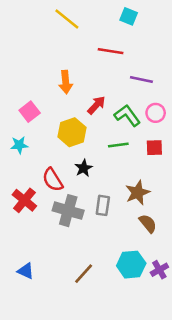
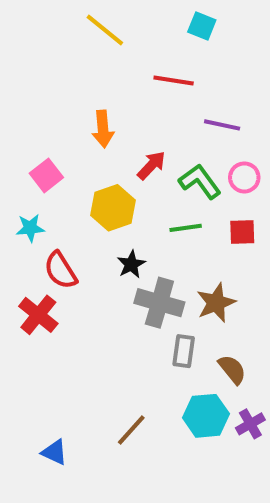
red semicircle: (53, 180) -> (60, 270), moved
gray rectangle: (103, 205) -> (184, 351), moved
gray cross: (68, 211) -> (159, 303), moved
brown semicircle: (148, 223) -> (232, 369), moved
blue triangle: (26, 271) -> (54, 452), moved

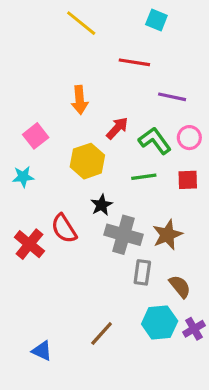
red semicircle: (60, 270) -> (64, 228), moved

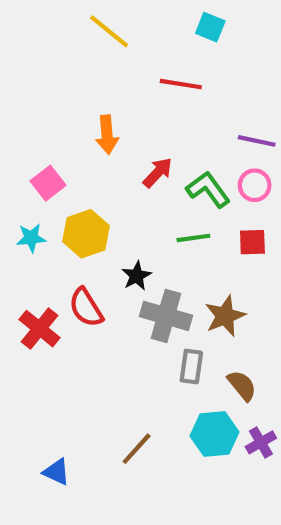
purple line: (172, 97) -> (257, 141), moved
yellow hexagon: (87, 161) -> (86, 234), moved

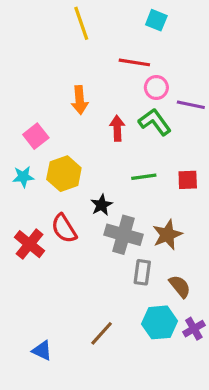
yellow line: (109, 31) -> (81, 23), turned 32
red arrow: (158, 173) -> (117, 128), turned -45
pink circle: (255, 185) -> (156, 87), moved
green L-shape: (208, 189) -> (155, 122), moved

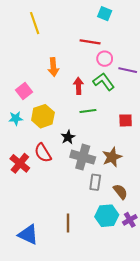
yellow line: (81, 23) -> (35, 23), moved
green line: (144, 177) -> (88, 111), moved
brown line: (102, 333) -> (68, 223), turned -42
blue triangle: (42, 351) -> (28, 235), size x1.5

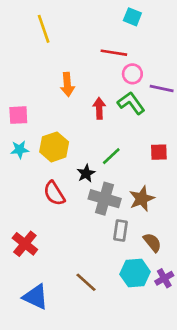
pink square: (24, 91) -> (18, 115), moved, turned 35
green line: (88, 111) -> (111, 156), moved, turned -35
red cross: (20, 163) -> (25, 244), moved
brown line: (68, 223) -> (86, 282), turned -48

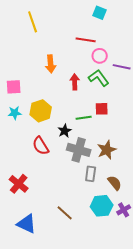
red square: (159, 152) -> (102, 109), moved
green line: (111, 156) -> (84, 118), turned 35

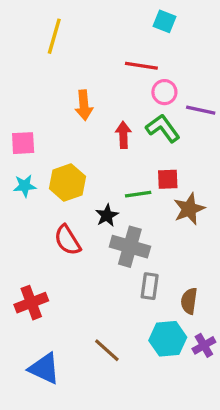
yellow line: (33, 22) -> (54, 36), turned 35
brown star: (107, 150) -> (189, 209), moved
brown semicircle: (115, 183) -> (189, 301), turned -133
red cross: (19, 184) -> (31, 303), turned 30

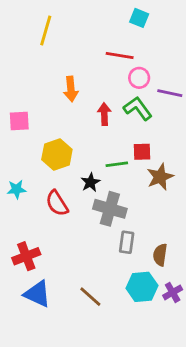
cyan star: (25, 186) -> (17, 189), moved
blue triangle: (44, 368) -> (37, 294), moved

